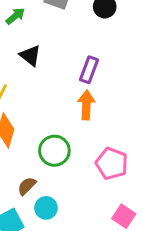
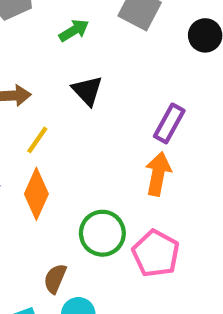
pink pentagon: (112, 163) -> (156, 253), moved
brown semicircle: (27, 186) -> (55, 279), turned -30

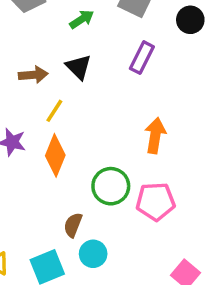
black triangle: (87, 91) -> (79, 67), moved
purple rectangle: (169, 123) -> (142, 58), moved
pink pentagon: (156, 253) -> (156, 201), turned -30

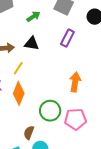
black triangle: (79, 67) -> (32, 43), turned -35

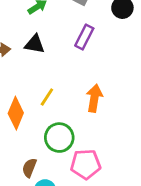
yellow line: (18, 68) -> (47, 97), moved
pink pentagon: (75, 119) -> (86, 164), moved

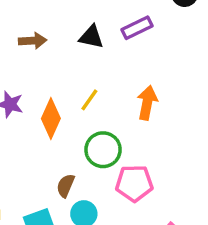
purple rectangle: (84, 37) -> (137, 28), turned 35
black triangle: (35, 44) -> (91, 37), moved

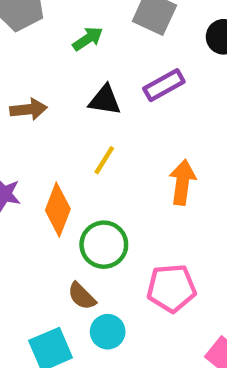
yellow line: (89, 100) -> (104, 160), moved
green circle: (103, 150) -> (104, 245), moved
brown semicircle: (66, 186) -> (82, 296), turned -65

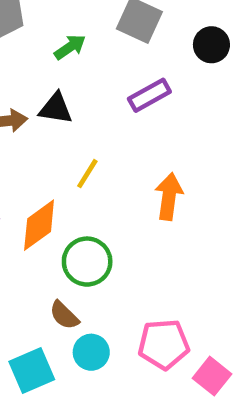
black triangle: (105, 100) -> (56, 108), moved
orange diamond: (58, 210) -> (39, 225), turned 33
pink pentagon: (171, 288) -> (164, 344), moved

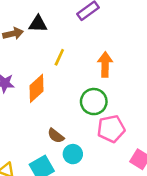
green circle: (87, 262) -> (94, 102), moved
pink pentagon: (164, 344) -> (111, 129), moved

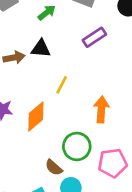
orange arrow: (105, 65) -> (101, 109), moved
green circle: (94, 102) -> (77, 146), moved

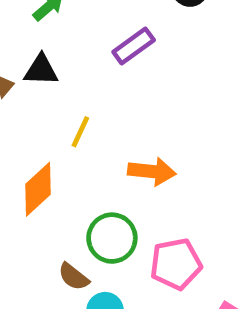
orange arrow: (101, 109) -> (152, 171), turned 95

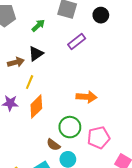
black triangle: (41, 70) -> (36, 54), turned -35
yellow line: (80, 132) -> (30, 82), moved

